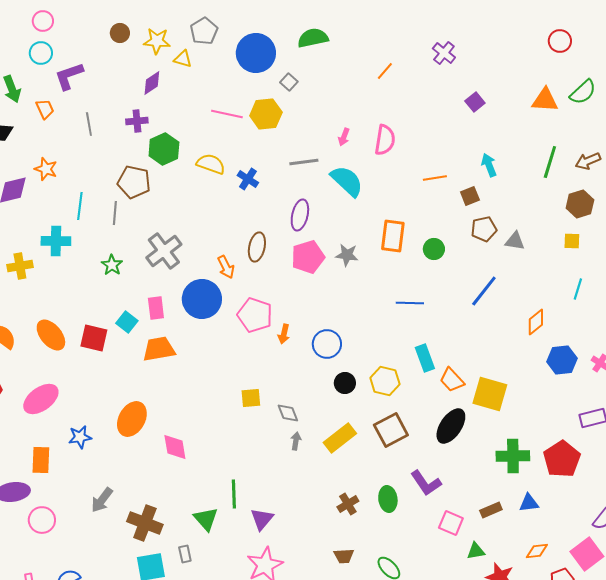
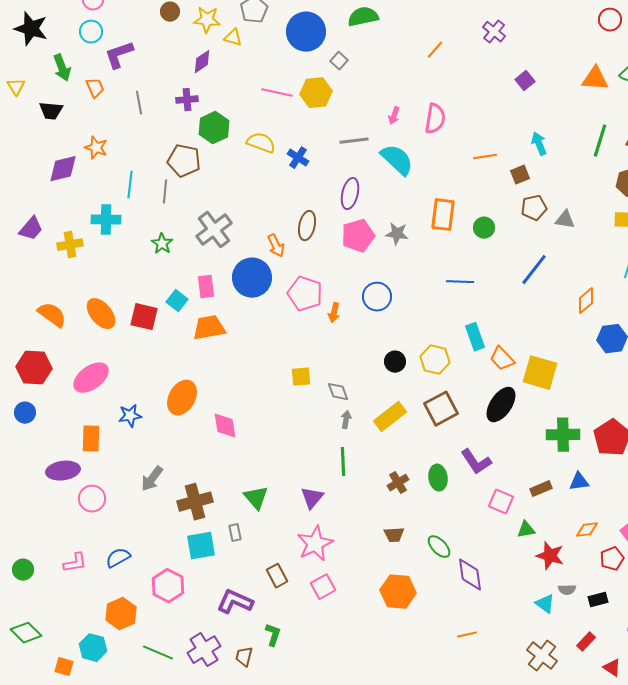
blue circle: (327, 344) -> (377, 297), moved
green line: (234, 494) -> (343, 462), moved
brown cross: (145, 523) -> (195, 502), turned -36

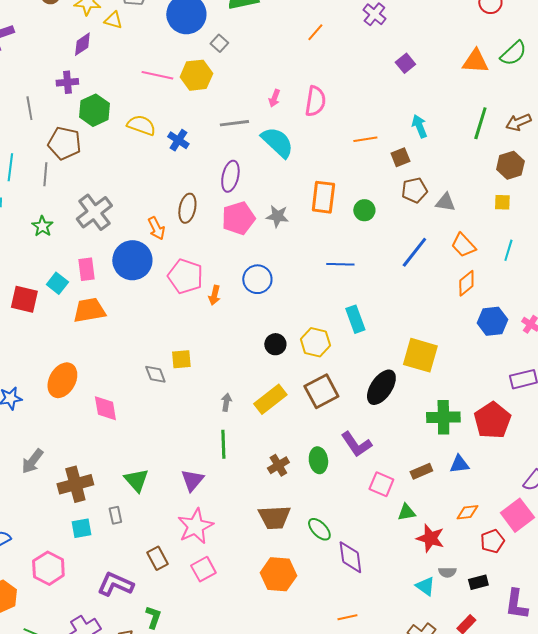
gray line: (139, 103) -> (29, 108), moved
orange trapezoid: (502, 359) -> (463, 245), moved
gray diamond: (338, 392) -> (155, 374), moved
brown trapezoid: (394, 535) -> (274, 517), size x1.6
cyan square: (201, 546) -> (81, 528), size x0.7

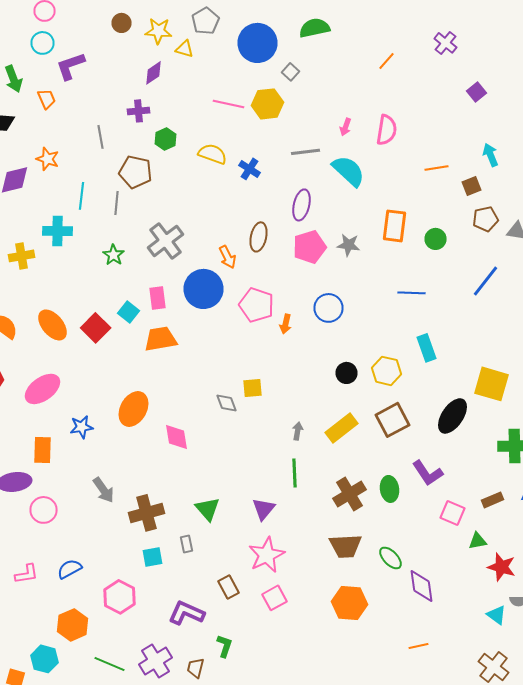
green hexagon: (94, 110) -> (166, 139), size x0.7
red square: (24, 299) -> (96, 328), turned 32
gray arrow: (32, 461) -> (104, 490), turned -72
brown cross: (278, 465) -> (350, 494), size x1.5

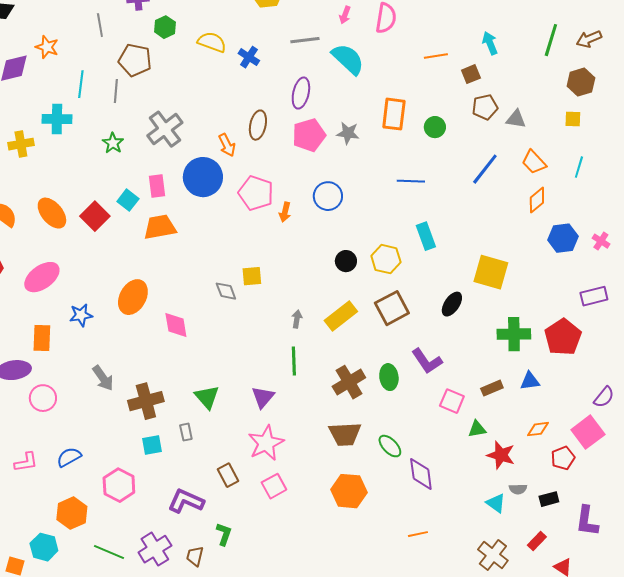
black ellipse: (452, 416) -> (452, 304), size x0.7

